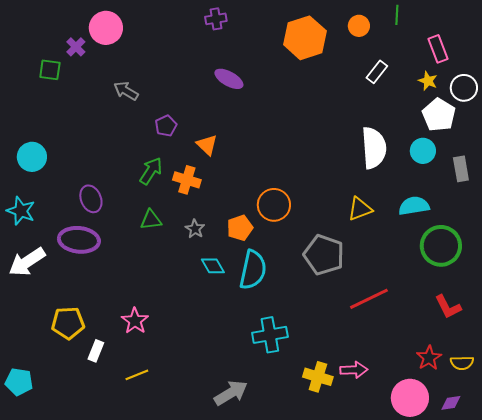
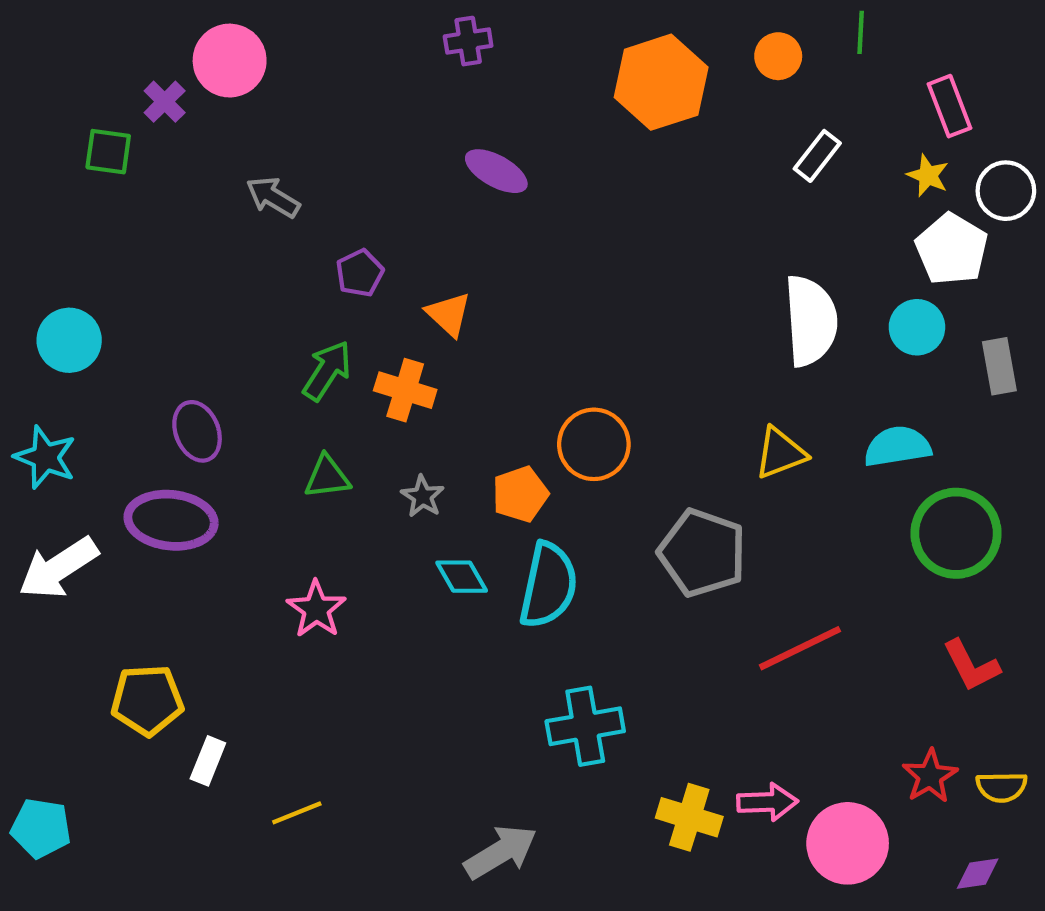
pink star: (135, 321) -> (316, 609), moved
pink circle: (410, 398) -> (848, 843), moved

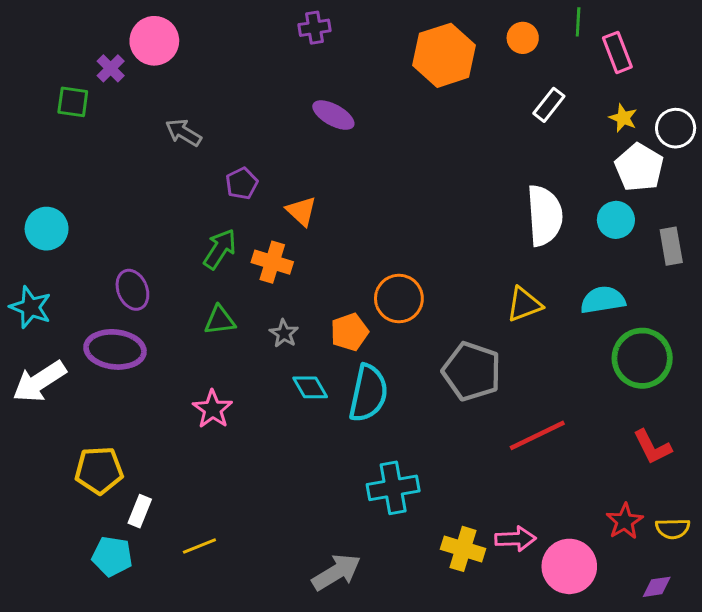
pink rectangle: (950, 106) -> (617, 52), moved
cyan pentagon: (41, 828) -> (112, 556), moved

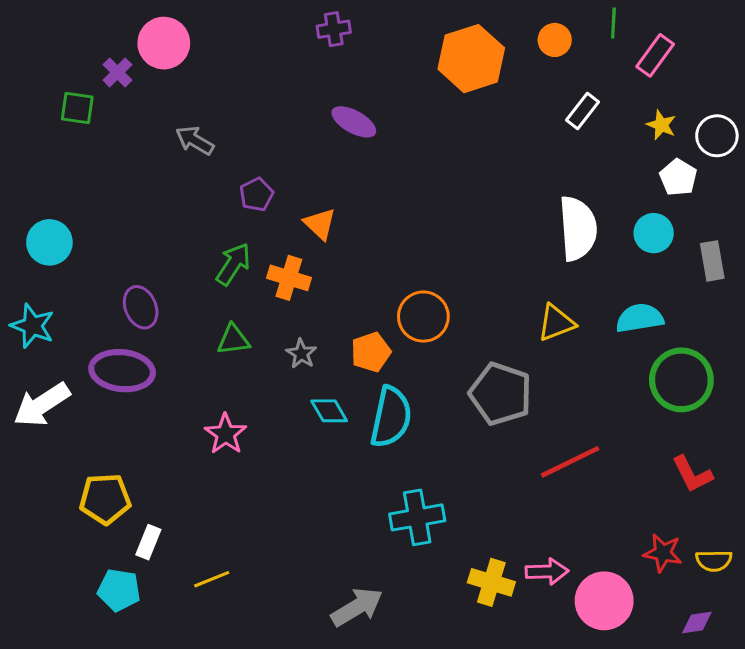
pink rectangle: (617, 52) -> (655, 55), turned 57
white pentagon: (639, 167) -> (678, 177), size x0.7
red star: (625, 521) -> (663, 553), turned -30

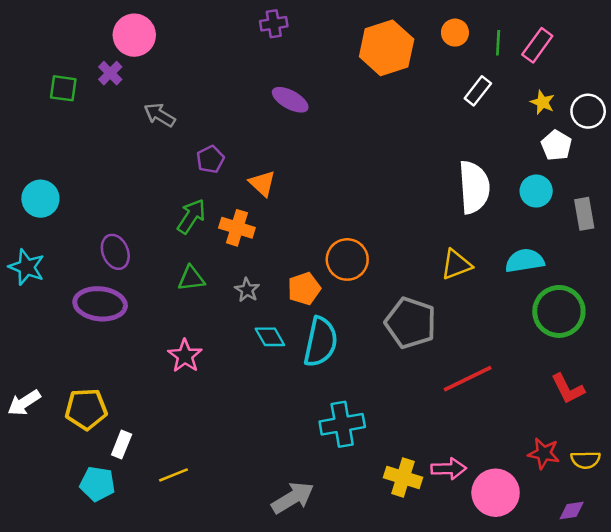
green line: (613, 23) -> (498, 43), moved
purple cross: (117, 72) -> (110, 73), moved
white arrow: (42, 405) -> (24, 403), moved, size x0.7

